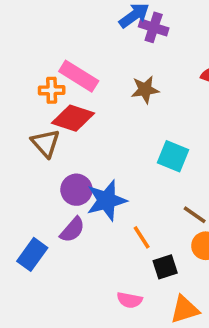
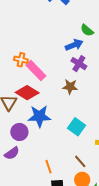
purple cross: (154, 27) -> (79, 64), moved
orange cross: (52, 90) -> (21, 60), moved
blue star: (107, 200) -> (39, 116), moved

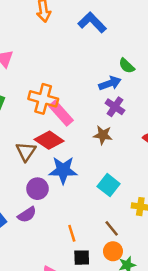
orange cross: (21, 60) -> (43, 99), size x1.6

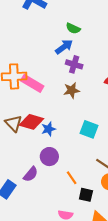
red diamond: (49, 140) -> (31, 122), moved
blue star: (63, 170) -> (48, 129), size x0.6
purple circle: (37, 189) -> (49, 157), moved
black square: (82, 258) -> (86, 195), turned 32

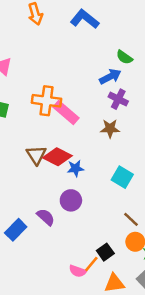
purple semicircle: (31, 174) -> (46, 217), turned -98
orange line: (72, 178) -> (91, 264), moved, turned 64
black square: (86, 195) -> (105, 252), turned 32

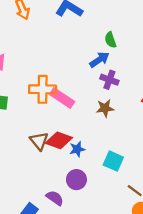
green semicircle: (124, 57) -> (110, 40), turned 42
cyan square: (122, 177) -> (113, 161), moved

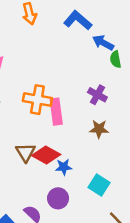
blue arrow: (99, 60) -> (103, 43), moved, turned -126
purple cross: (109, 80) -> (97, 95), moved
pink rectangle: (62, 98) -> (56, 112), turned 40

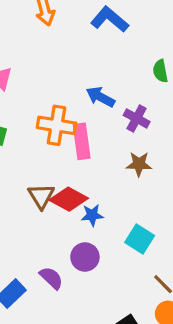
blue arrow: (103, 43) -> (100, 97), moved

